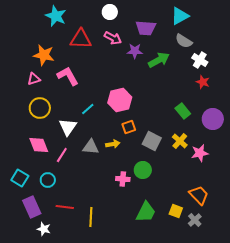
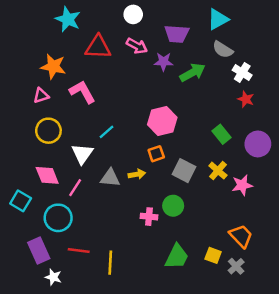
pink hexagon: (120, 100) -> (162, 121), moved
cyan square: (20, 178) -> (21, 201), moved
cyan circle: (48, 180) -> (58, 218), size x1.5

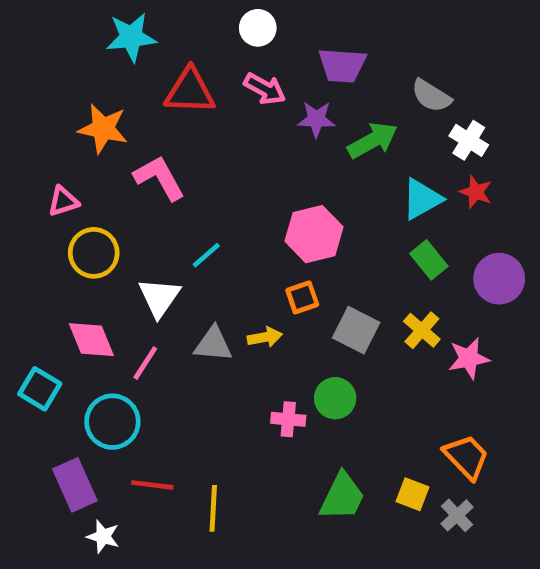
cyan star: (68, 19) -> (131, 37), turned -30
cyan triangle: (218, 19) -> (422, 199), moved
pink triangle: (41, 96) -> (63, 201), moved

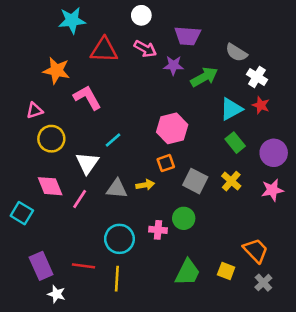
pink star: (469, 358) -> (272, 190), moved
cyan circle: (112, 422) -> (119, 239), moved
gray cross: (457, 515) -> (263, 283), moved

